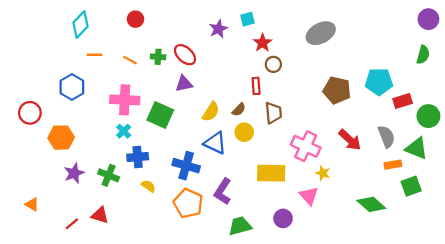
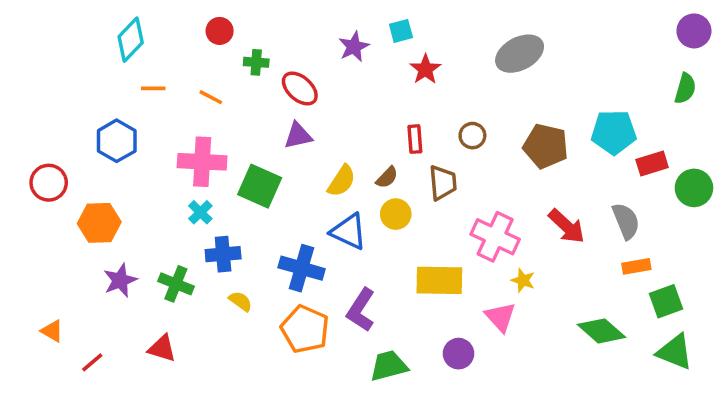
green cross: (158, 57) -> (256, 62), moved
brown circle: (273, 64) -> (472, 136), moved
green triangle: (417, 148) -> (675, 352), moved
red line: (72, 224) -> (92, 362), moved

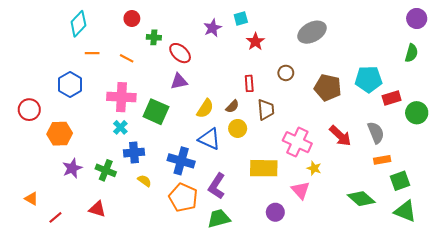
brown circle: (472, 136) -> (286, 73), moved
green trapezoid: (389, 366) -> (219, 218), moved

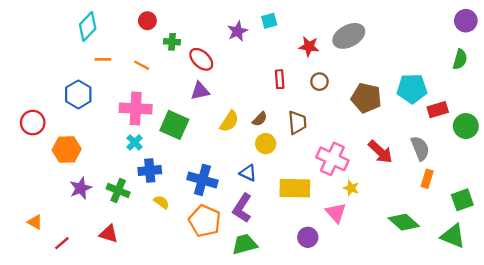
red star: (255, 42) -> (309, 46), moved, turned -30
red rectangle: (249, 83) -> (280, 79), moved
blue triangle: (209, 139) -> (248, 173), moved, size x0.7
orange rectangle: (382, 160) -> (427, 179), turned -63
green square: (400, 181) -> (462, 200), moved

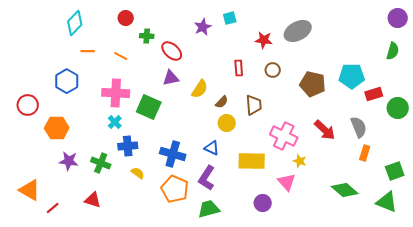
yellow semicircle: (229, 121) -> (200, 89), moved
purple star: (81, 188) -> (69, 161), turned 30
orange triangle: (35, 222) -> (30, 190), size x1.6

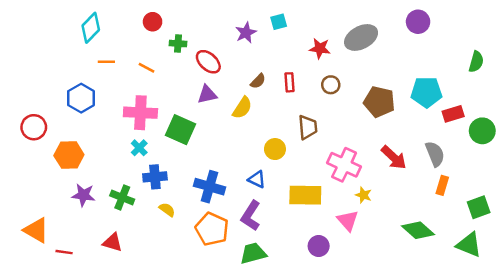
purple circle: (398, 18) -> (418, 22), moved
brown semicircle: (222, 102) -> (258, 81), moved
red line: (53, 208) -> (64, 252), turned 48

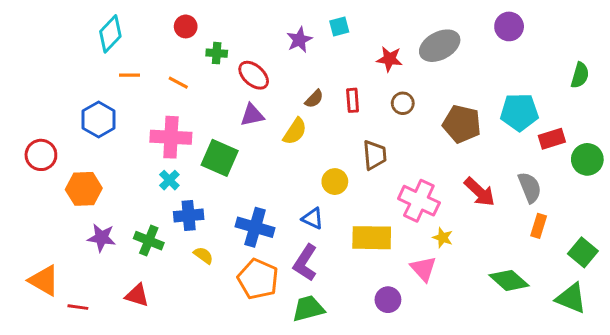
green square: (479, 207) -> (583, 252), turned -30

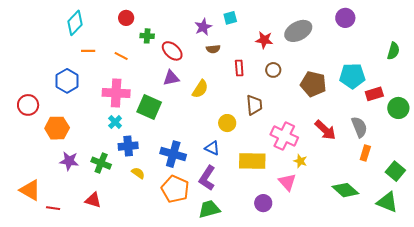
brown semicircle: (314, 99) -> (213, 49), moved, turned 40

